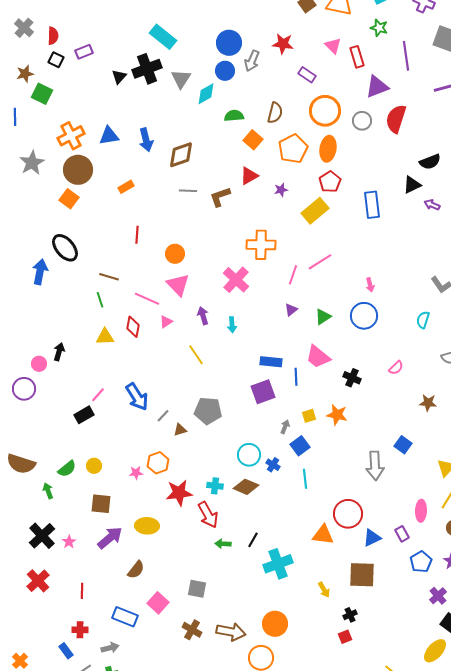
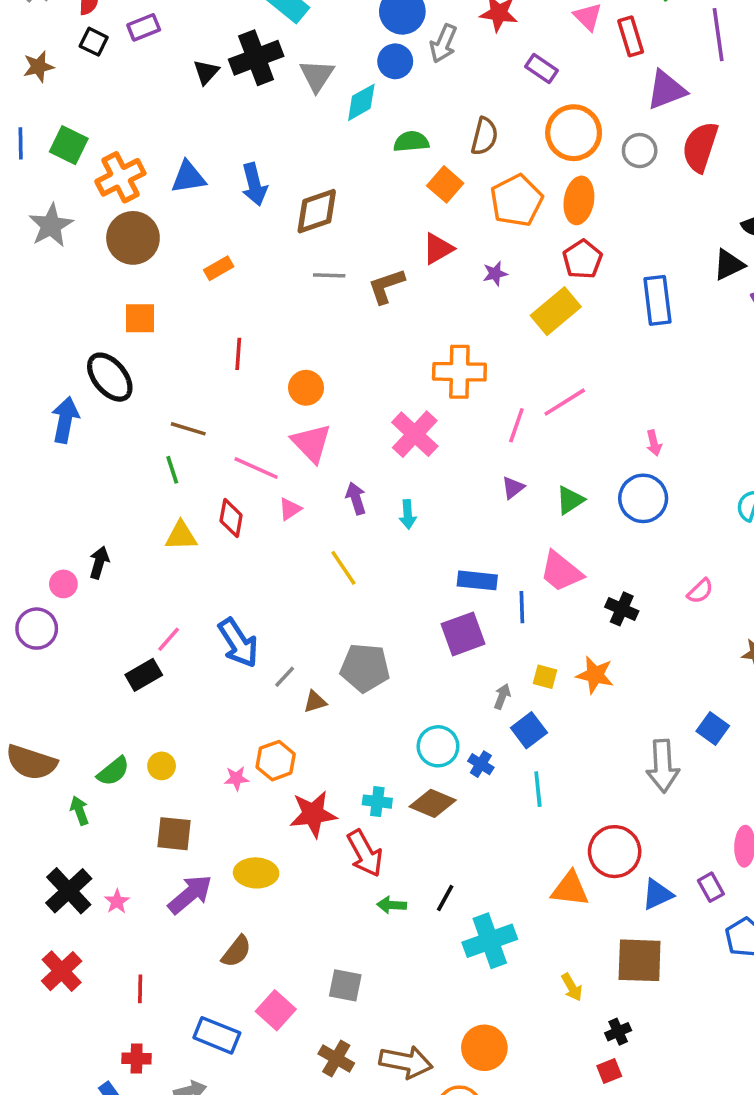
green square: (42, 94) -> (69, 145), moved
orange square: (69, 199) -> (140, 318), moved, turned -36
yellow square: (309, 416) -> (545, 677), turned 32

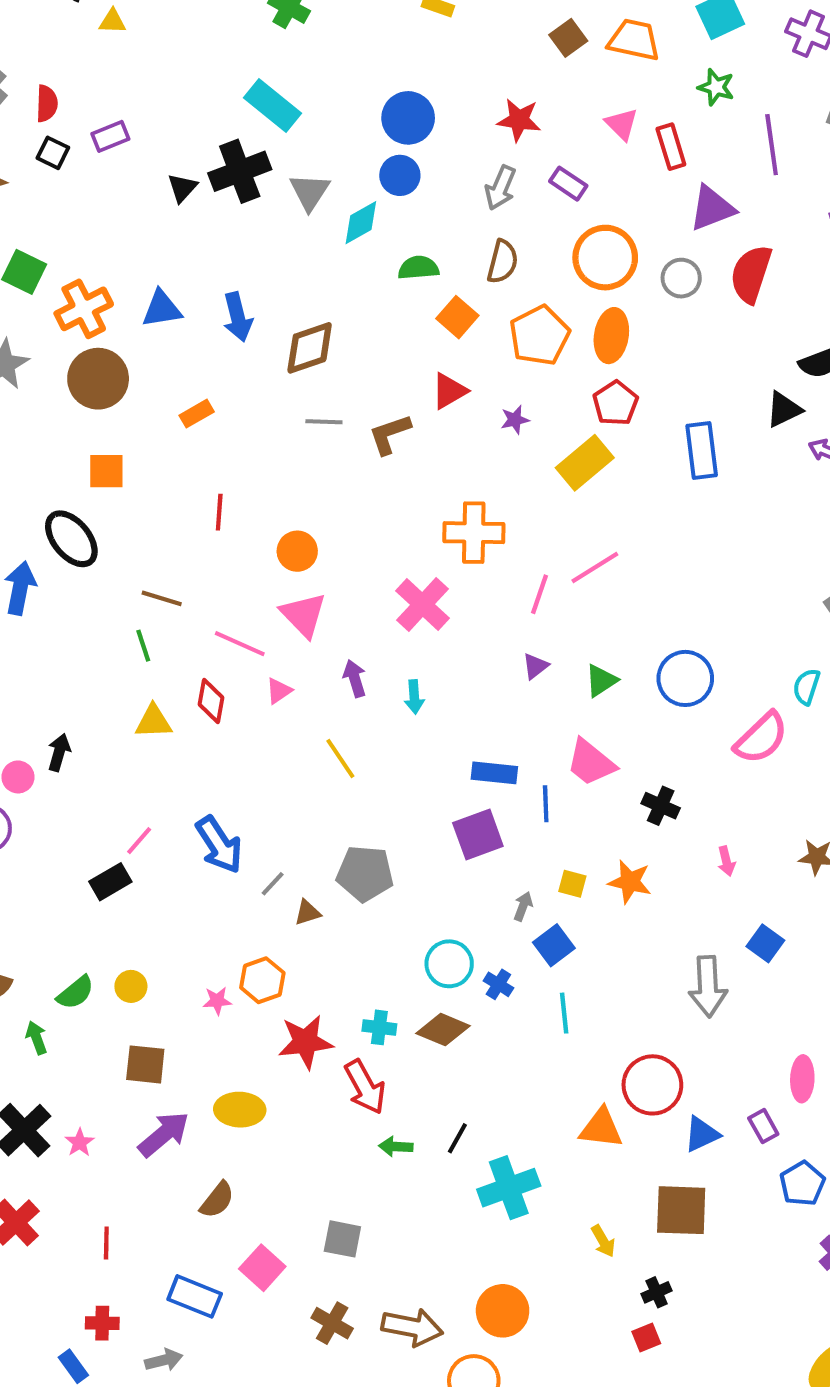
gray arrow: (443, 43) -> (500, 188), moved
pink arrow: (654, 443) -> (726, 861), moved
pink semicircle: (700, 591) -> (761, 738), moved, size x1.8

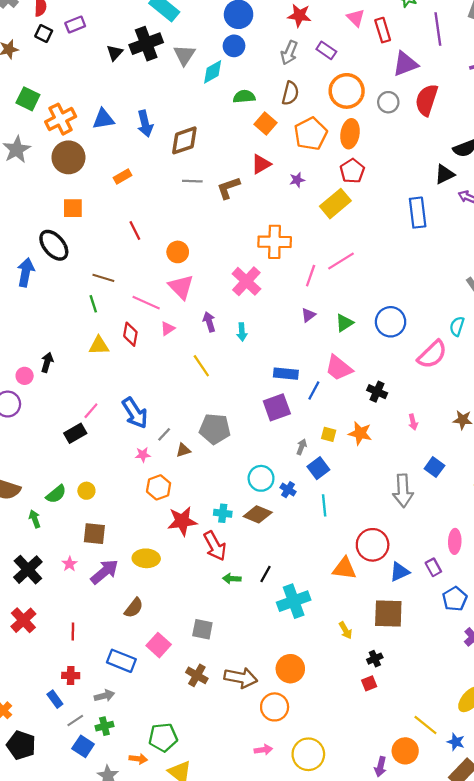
blue rectangle: (702, 451) -> (418, 213), moved
red line: (219, 512) -> (135, 231), turned -30
blue line: (546, 804) -> (314, 390), turned 30
pink star: (217, 1001) -> (143, 455), moved
pink star: (80, 1142) -> (70, 564), moved

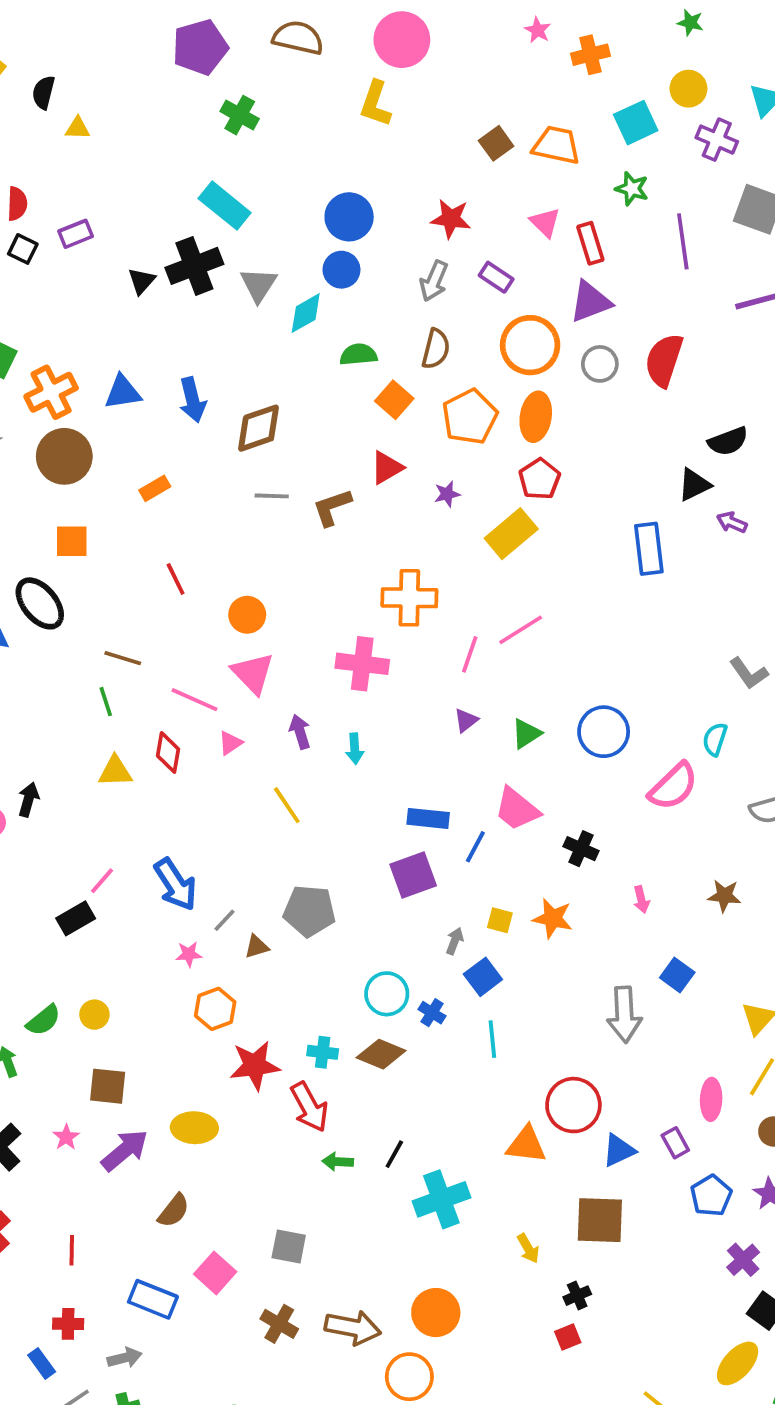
purple triangle: (405, 64) -> (590, 302), moved
pink cross: (246, 281) -> (362, 664), turned -36

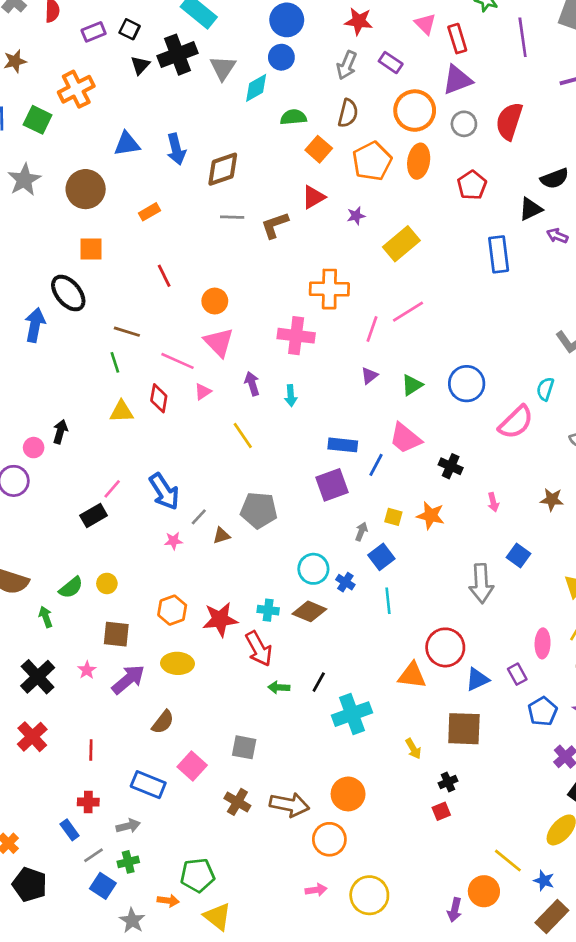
black square: (23, 249) -> (130, 29), moved
orange cross: (51, 392) -> (76, 89), moved
red pentagon: (539, 479) -> (472, 185), moved
orange hexagon: (215, 1009) -> (172, 610), moved

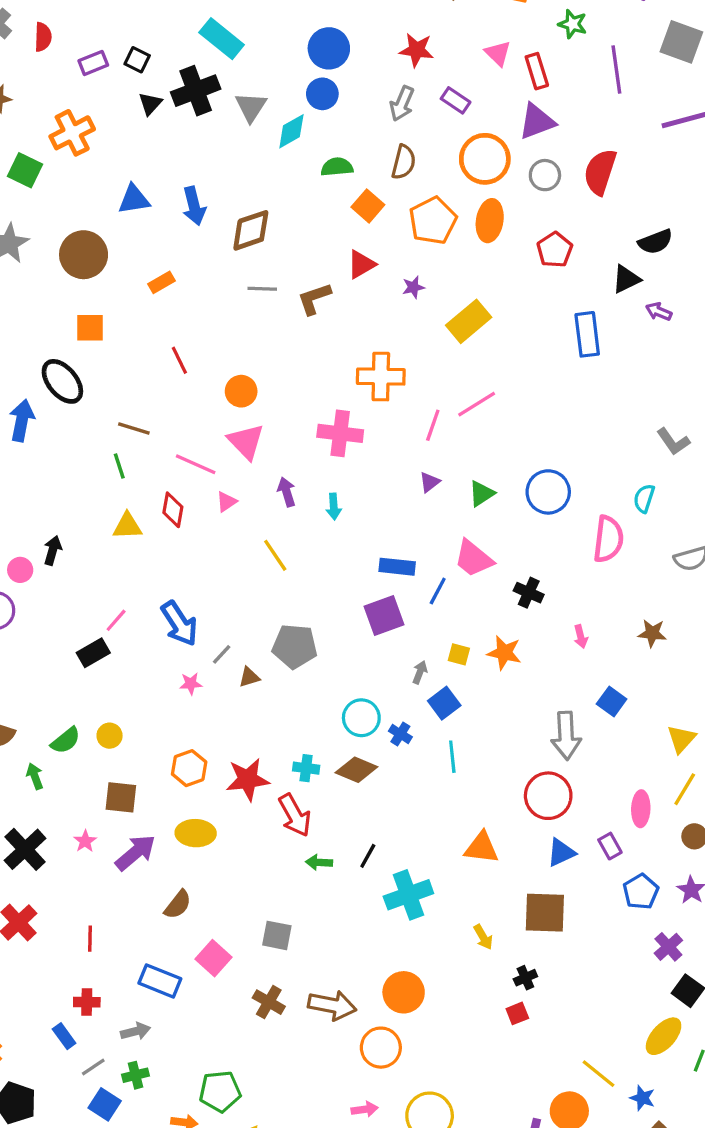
pink semicircle: (516, 422) -> (608, 539), turned -39
red circle: (445, 647) -> (548, 796), moved

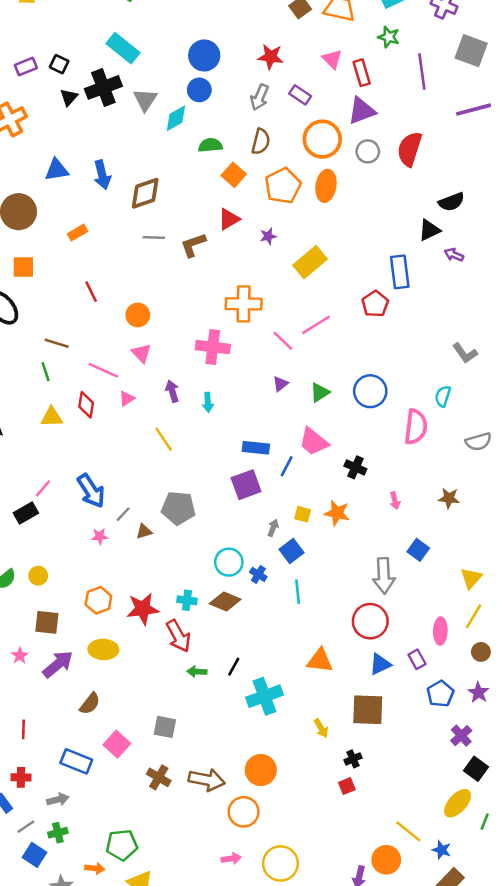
red pentagon: (555, 250) -> (375, 304), moved
pink line: (433, 425) -> (283, 341), turned -65
pink triangle: (246, 442) -> (141, 353), size x0.7

